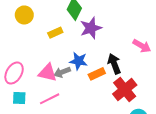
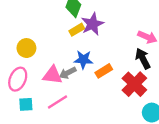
yellow circle: (24, 15) -> (26, 48), moved
yellow rectangle: (55, 33) -> (77, 30), moved
black arrow: (114, 64) -> (143, 59), moved

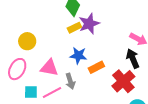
gray arrow: (68, 73) -> (70, 81), moved, turned -84
cyan square: (26, 104) -> (31, 92), moved

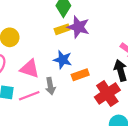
purple star: (89, 24) -> (78, 27), turned 30

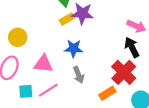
orange rectangle: (80, 75) -> (107, 93), moved
gray arrow: (50, 86) -> (79, 75), moved

